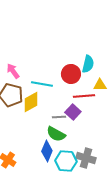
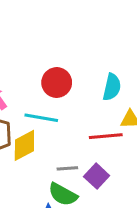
red circle: (71, 74) -> (57, 83), moved
purple square: (73, 112) -> (97, 176), moved

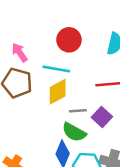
yellow diamond: (24, 145) -> (58, 92), moved

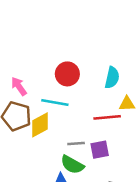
yellow diamond: (58, 92) -> (40, 125), moved
purple square: (102, 117) -> (100, 150), turned 36

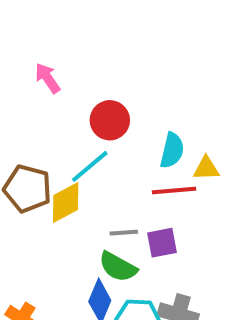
cyan semicircle: (112, 78) -> (172, 150), moved
pink arrow: (19, 86) -> (48, 78), moved
cyan line: (55, 102) -> (90, 166), turned -50

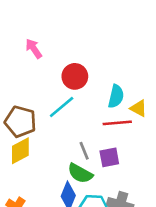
yellow triangle: (206, 168) -> (139, 108), turned 30
yellow diamond: (66, 203) -> (20, 151), moved
gray line: (124, 233) -> (84, 151), turned 72

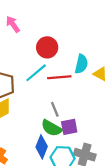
red line: (117, 123) -> (59, 77), moved
purple square: (109, 157) -> (69, 127), moved

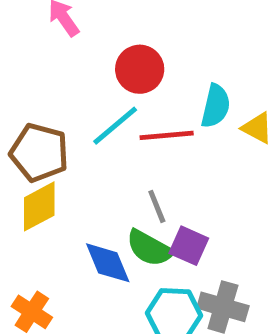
purple square: (69, 127) -> (189, 246), turned 35
blue diamond: (42, 147) -> (108, 263), moved, turned -45

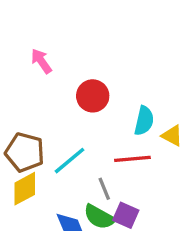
cyan line: (115, 126) -> (69, 161), moved
red line: (167, 135) -> (132, 159), moved

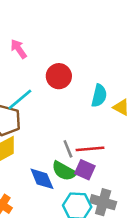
red line: (132, 159) -> (90, 149), moved
cyan line: (69, 161) -> (20, 100), moved

